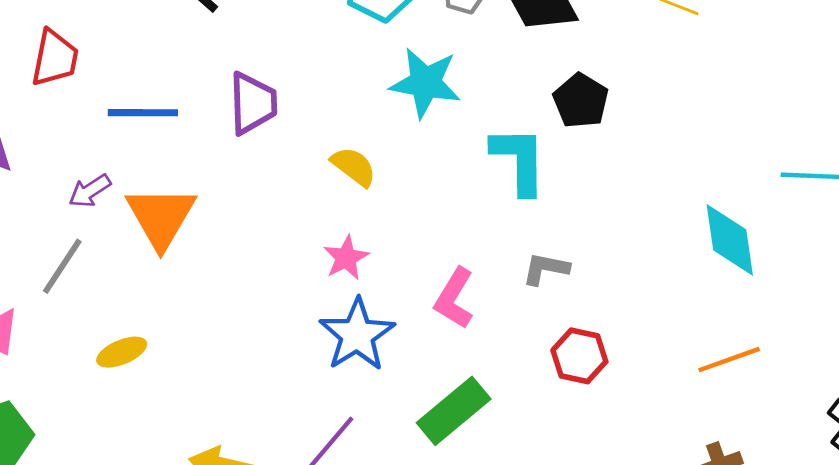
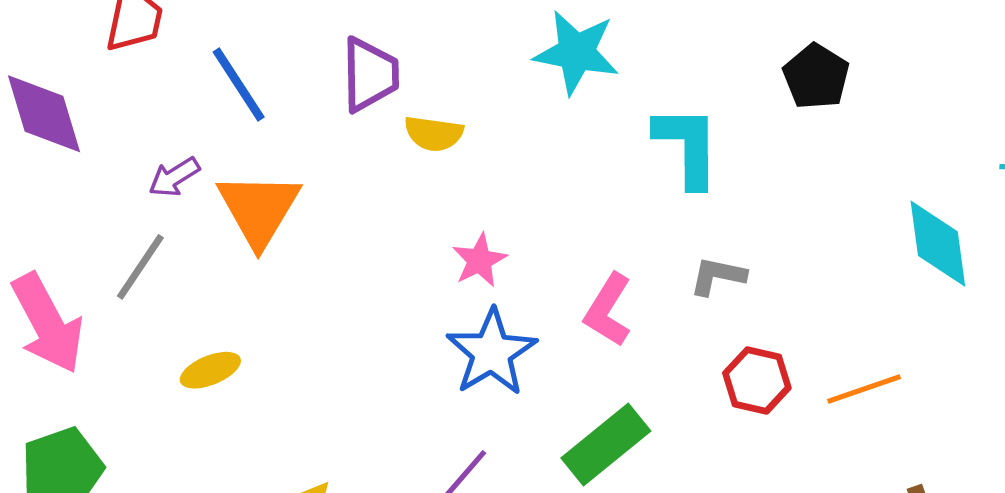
black pentagon: (581, 101) -> (816, 77), moved
blue line: (143, 113) -> (239, 84), turned 56
yellow semicircle: (354, 167) -> (434, 134), moved, turned 150
orange line: (729, 360) -> (864, 389), moved

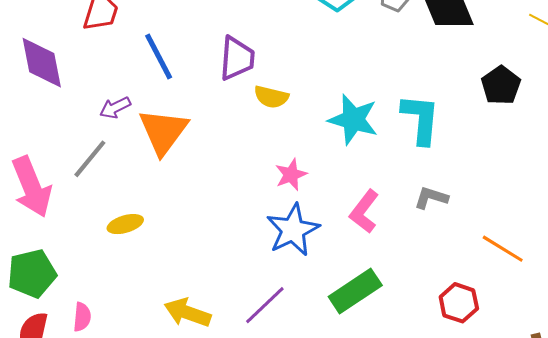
cyan star: (576, 52) -> (353, 120), moved
red hexagon: (757, 380) -> (459, 303), moved
orange line: (864, 389) -> (503, 249), moved, turned 45

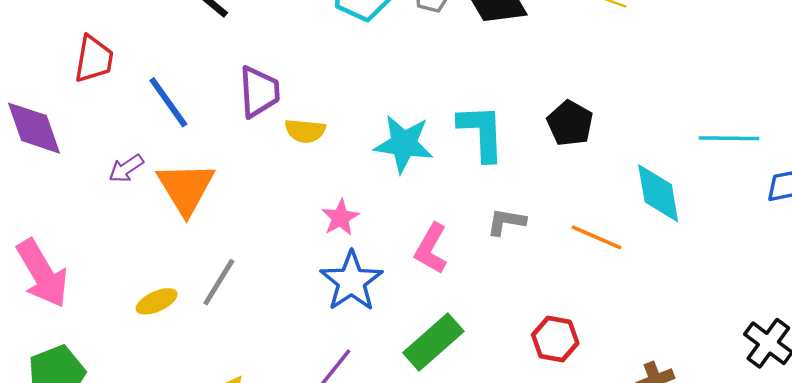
black pentagon: (501, 85) -> (570, 123), moved
gray line: (90, 159) -> (219, 282), moved
orange line: (503, 249) -> (597, 237), moved

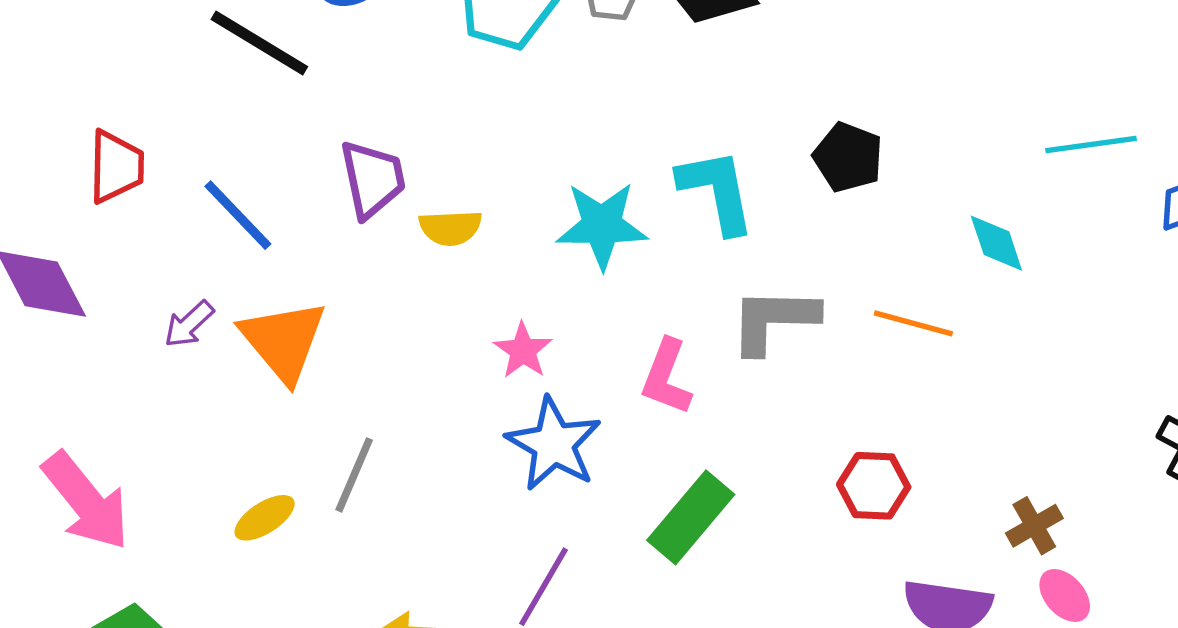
cyan diamond: (658, 193) -> (996, 243), size x0.7
gray L-shape: (506, 222) -> (774, 320), size x1.6

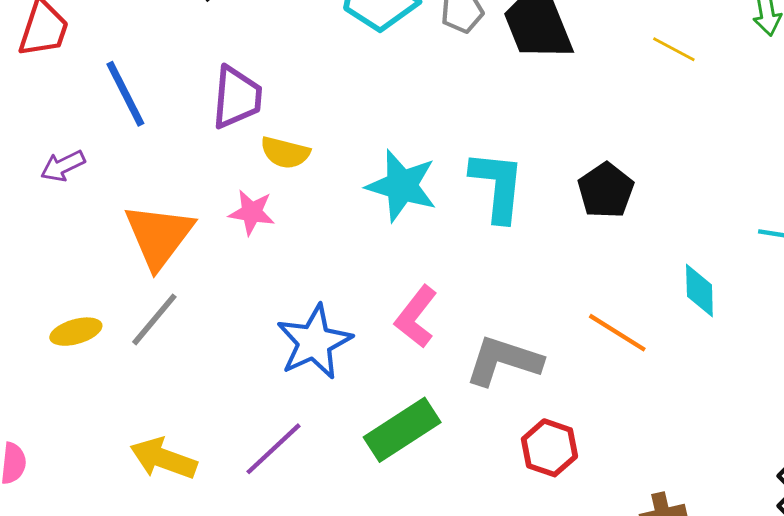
gray L-shape: (774, 320) -> (504, 361), moved
orange triangle: (283, 341) -> (159, 236), moved
pink star: (523, 351) -> (252, 212), moved, turned 30

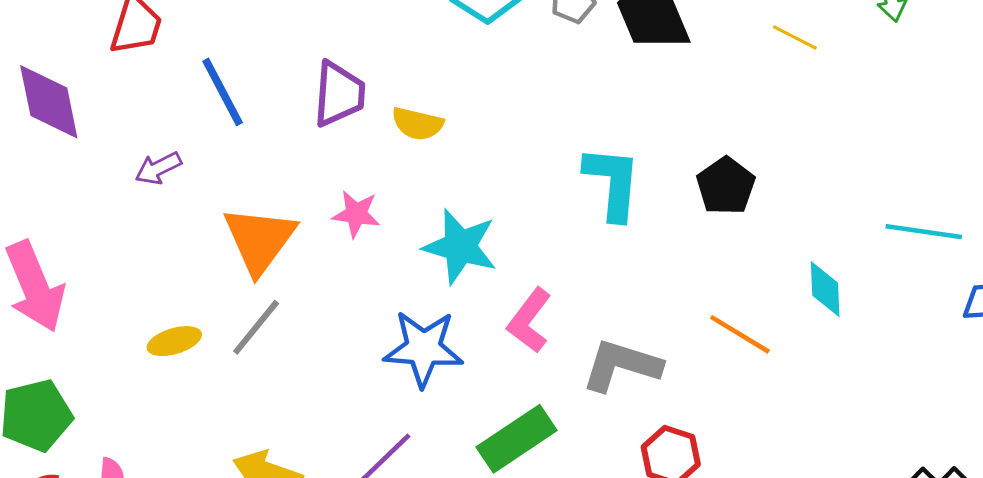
yellow semicircle: (285, 153) -> (418, 124), moved
cyan star: (402, 186) -> (460, 246), moved
blue star: (314, 342) -> (423, 348), turned 30

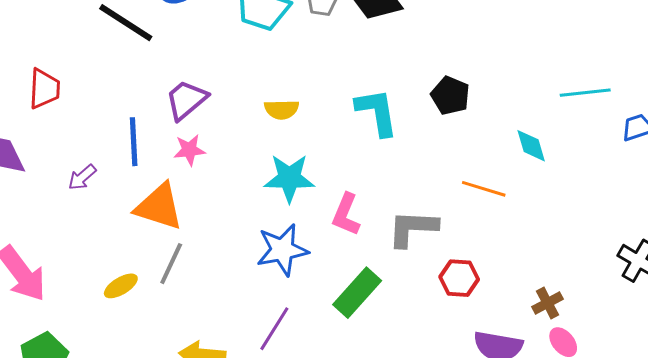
blue line: (223, 92) -> (134, 142), moved, turned 39
purple trapezoid: (339, 94) -> (186, 100), turned -120
yellow semicircle: (418, 124) -> (282, 110), moved
pink star: (356, 214) -> (189, 150), moved
orange triangle: (260, 240) -> (159, 207), turned -34

